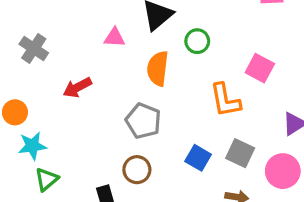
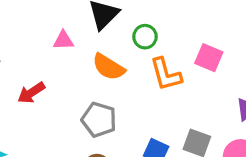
orange semicircle: (158, 68) -> (109, 67), turned -60
orange L-shape: (225, 100) -> (166, 74), moved

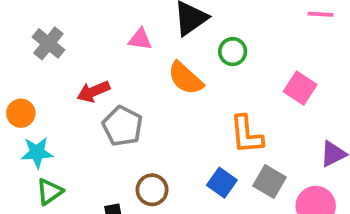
orange L-shape: (166, 74) -> (246, 135), moved
gray pentagon: (99, 120) -> (123, 126), moved

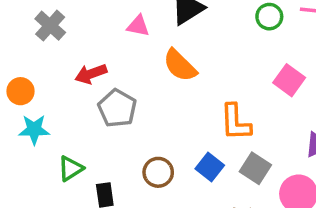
green circle: (233, 52) -> (269, 17), moved
brown circle: (152, 190) -> (158, 172), moved
green triangle: (50, 192) -> (71, 169), moved

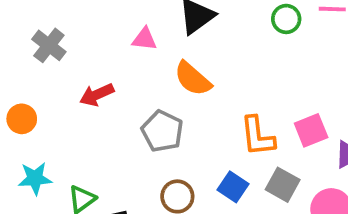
pink square: (289, 80) -> (311, 130), moved, turned 36
gray pentagon: (117, 108) -> (162, 131), moved
cyan star: (34, 130) -> (35, 178), moved

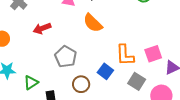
gray pentagon: (162, 131) -> (66, 57), moved
blue square: (233, 187) -> (105, 71), moved

